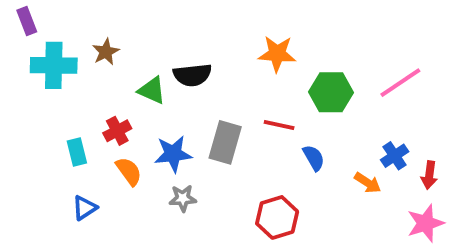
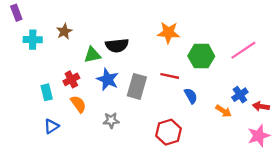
cyan cross: (54, 65) -> (33, 40), size x0.7
green triangle: (152, 90) -> (92, 55), turned -36
blue star: (173, 154) -> (108, 79), moved, turned 30
red arrow: (429, 175) -> (261, 106), turned 91

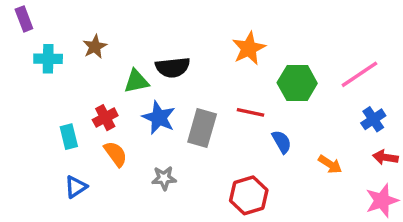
orange star: (168, 33) -> (249, 48), turned -30
blue cross: (240, 95) -> (373, 119), moved

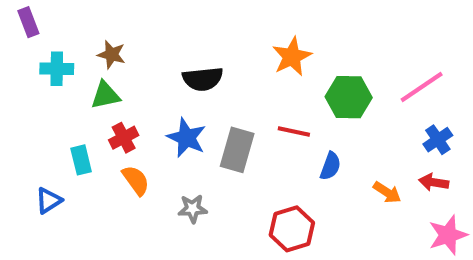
brown star: (95, 47) -> (111, 55), turned -30
green triangle: (136, 81) -> (105, 95), moved
blue semicircle: (282, 142) -> (330, 166), turned 50
red arrow: (385, 157) -> (434, 182), moved
blue triangle: (76, 187) -> (49, 201), moved

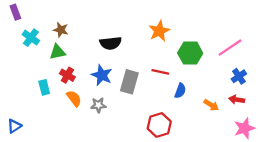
cyan cross: (57, 69) -> (31, 38), turned 35
red cross: (124, 138) -> (67, 75), turned -32
blue triangle: (49, 201) -> (14, 126), moved
gray star: (193, 209) -> (98, 105), moved

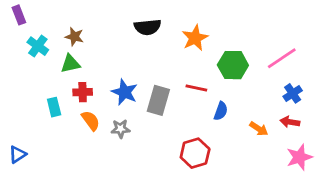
black semicircle: (111, 43) -> (148, 27), moved
red cross: (67, 75) -> (83, 92), turned -32

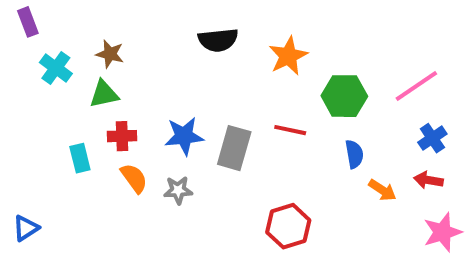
blue star: (125, 92) -> (184, 136), turned -30
blue semicircle: (221, 111) -> (354, 154), moved, turned -30

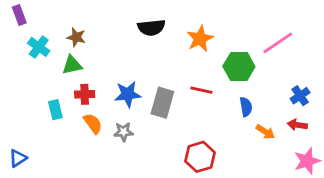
pink line: (416, 86) -> (278, 43), moved

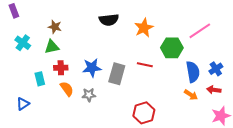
cyan cross: (39, 47) -> (23, 43), moved
blue semicircle: (246, 107) -> (193, 72), moved, size x1.5
blue triangle: (18, 158) -> (23, 104), moved

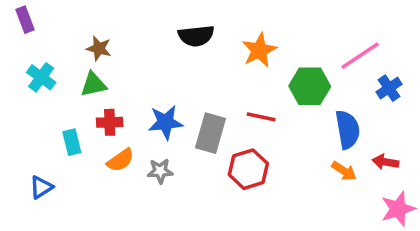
blue cross: (216, 69) -> (389, 88), moved
orange semicircle: (67, 89) -> (120, 160), turned 91
red hexagon: (144, 113) -> (248, 169), moved

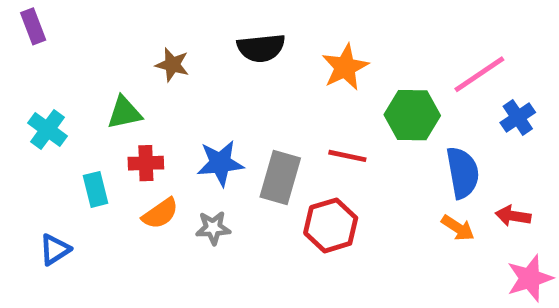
brown star: (99, 48) -> (172, 65), moved
cyan cross: (41, 77) -> (48, 130), moved

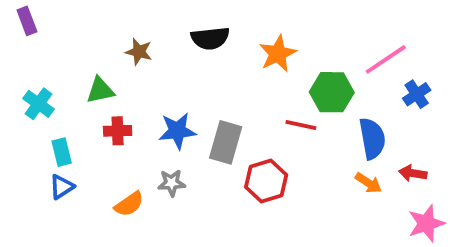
red line: (347, 156) -> (301, 125), moved
cyan rectangle: (96, 189) -> (62, 152), moved
orange semicircle: (160, 213) -> (129, 204), moved
blue triangle: (55, 249) -> (62, 187), moved

